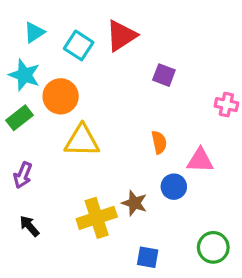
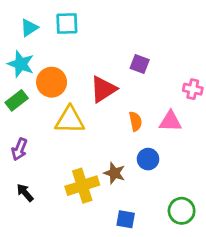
red triangle: (121, 36) -> (103, 89), moved
cyan square: (79, 45) -> (67, 23), moved, turned -35
pink triangle: (200, 160) -> (170, 121), moved

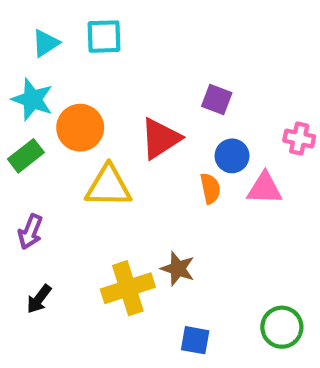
blue circle: (148, 159) -> (232, 156), moved
black arrow: (25, 193) -> (39, 299), turned -102

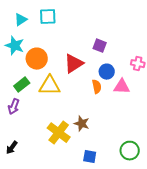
green rectangle: (26, 156) -> (22, 85), moved
yellow cross: (128, 288) -> (59, 133), turned -35
black arrow: (39, 299) -> (12, 148), moved

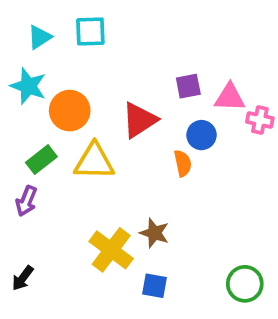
purple square: (100, 46) -> (188, 86), turned -32
pink triangle: (122, 87) -> (230, 97), moved
blue square: (90, 157) -> (154, 286), moved

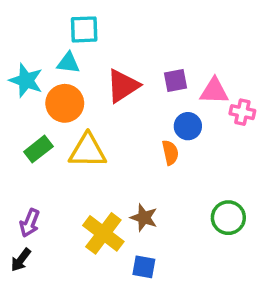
cyan triangle: (40, 37) -> (68, 63), moved, turned 40
red triangle: (139, 120) -> (123, 86), moved
purple arrow: (26, 201) -> (30, 223), moved
green circle: (245, 284) -> (228, 218), moved

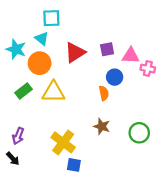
cyan triangle: (68, 63) -> (42, 39), turned 32
brown star: (144, 218) -> (102, 126), moved
black arrow: (21, 260) -> (13, 159), turned -80
blue square: (144, 267) -> (74, 165), moved

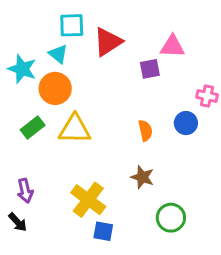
red triangle: (75, 52) -> (108, 42), moved
pink triangle: (131, 56) -> (172, 46), moved
blue circle: (115, 77) -> (186, 123), moved
green circle: (139, 133) -> (171, 218), moved
purple arrow: (18, 136) -> (25, 191), turned -35

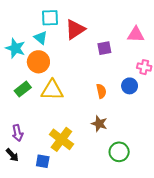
pink triangle: (172, 46) -> (136, 35), moved
blue square: (103, 231) -> (43, 161), moved

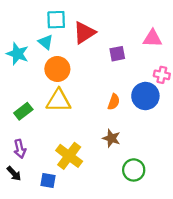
orange circle: (38, 62) -> (57, 69), moved
blue circle: (130, 86) -> (145, 96), size x1.5
green rectangle: (23, 89) -> (23, 111), moved
orange semicircle: (101, 91) -> (114, 102), turned 32

